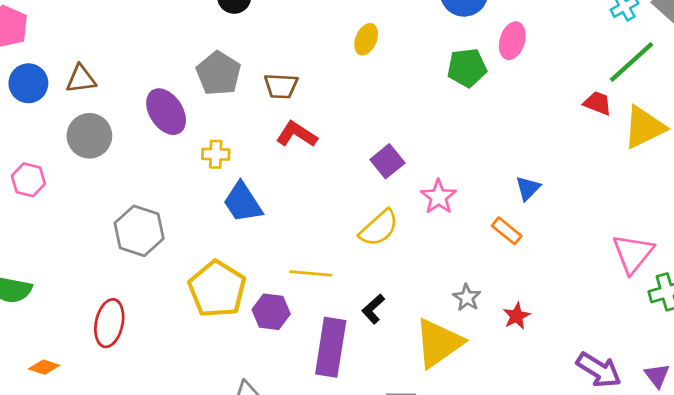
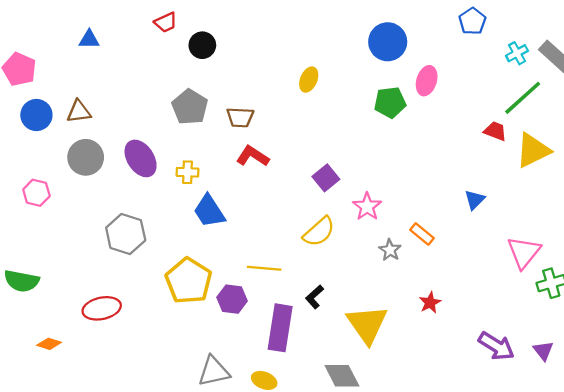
purple ellipse: (166, 112) -> (141, 158), moved
blue triangle: (528, 188) -> (475, 200), moved
gray star: (467, 298) -> (390, 250), moved
red ellipse: (109, 323) -> (102, 308), turned 66
yellow triangle: (439, 343) -> (367, 324), turned -30

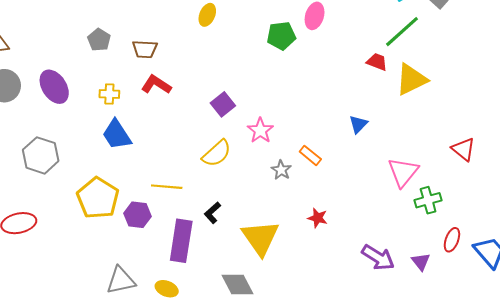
gray pentagon: (190, 107) -> (99, 40), size x0.7
yellow cross: (187, 172) -> (109, 94), moved
red star: (430, 303) -> (318, 218), turned -30

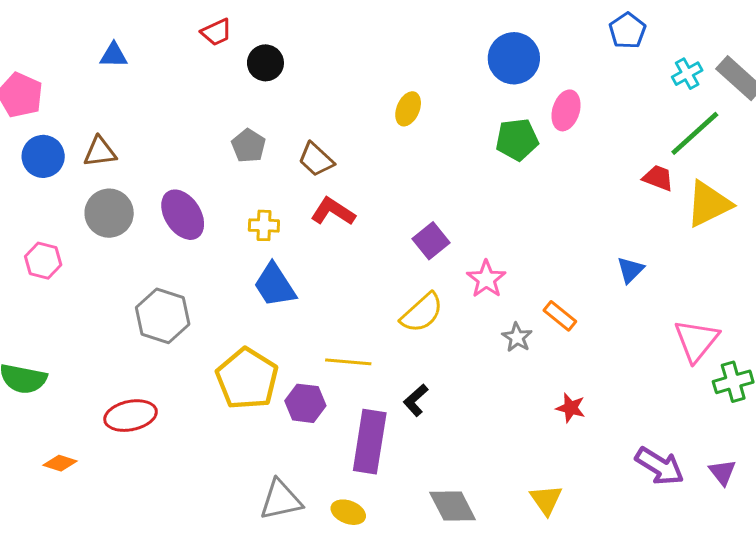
brown trapezoid: (145, 49) -> (316, 159), turned 40
yellow triangle: (260, 238) -> (546, 500), moved, size x0.6

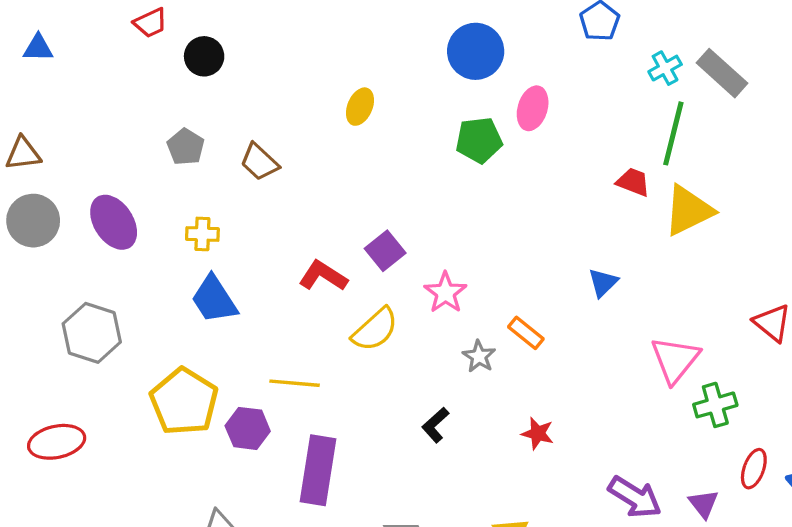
green line: (695, 133) -> (673, 133), turned -34
red L-shape: (333, 212) -> (323, 276), moved
black L-shape: (416, 400) -> (435, 425), moved

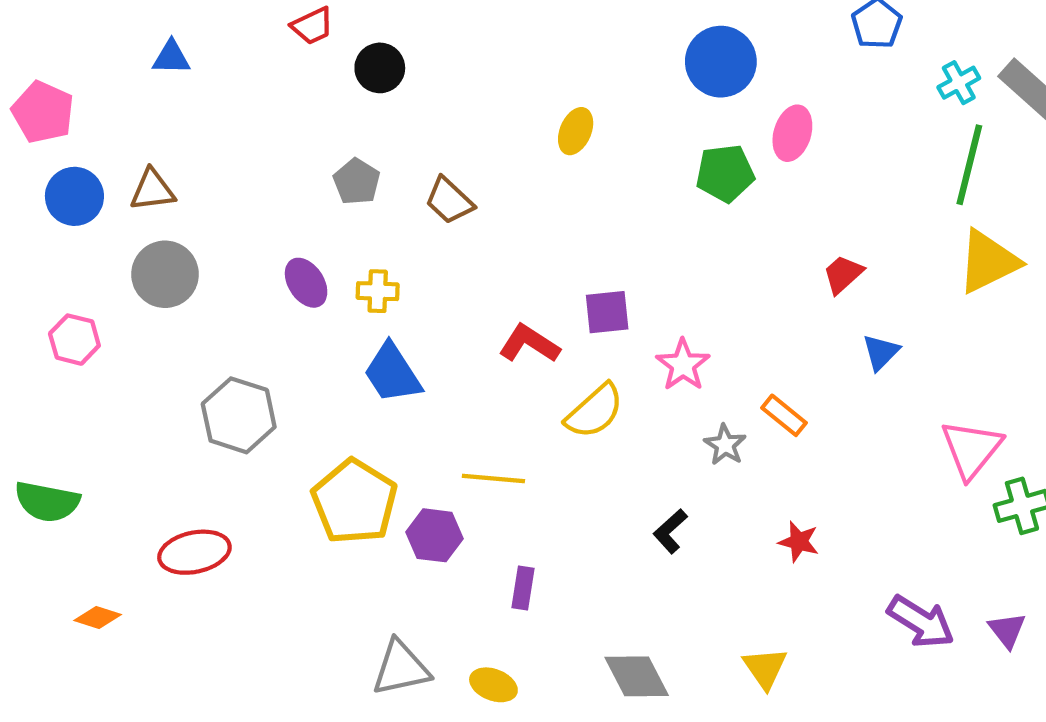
red trapezoid: (633, 182) -> (843, 274), moved, turned -63
purple ellipse: (114, 222) -> (306, 283), moved, size x0.7
purple square: (385, 251) -> (607, 312), turned 33
purple rectangle: (318, 470) -> (523, 588), size x0.5

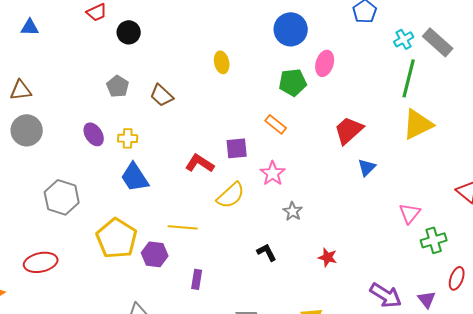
yellow ellipse: (576, 131) -> (222, 62), turned -35
red trapezoid: (843, 274) -> (349, 130), size x1.5
orange rectangle: (784, 415) -> (276, 124), moved
pink triangle: (971, 449) -> (410, 213), size x0.7
black L-shape: (670, 531) -> (267, 252), turned 105

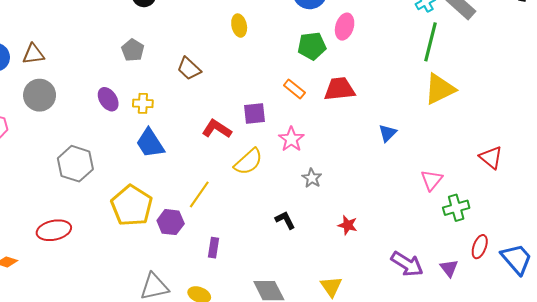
brown trapezoid: (162, 95) -> (189, 69), moved
red trapezoid: (349, 130) -> (339, 89), moved, turned 36
yellow line: (183, 227) -> (199, 194), turned -60

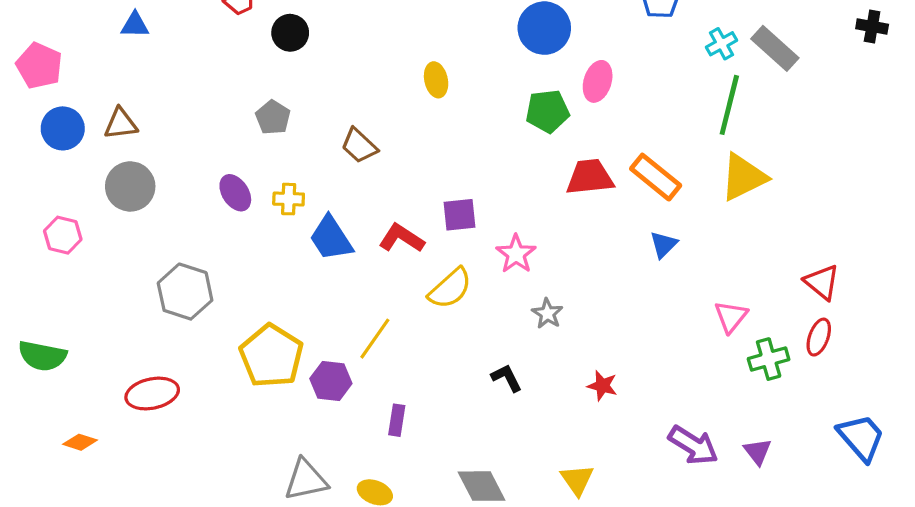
orange rectangle: (294, 89) -> (656, 177), moved, size x1.5
blue trapezoid: (150, 143) -> (331, 238), moved
red ellipse: (480, 247) -> (819, 337), moved

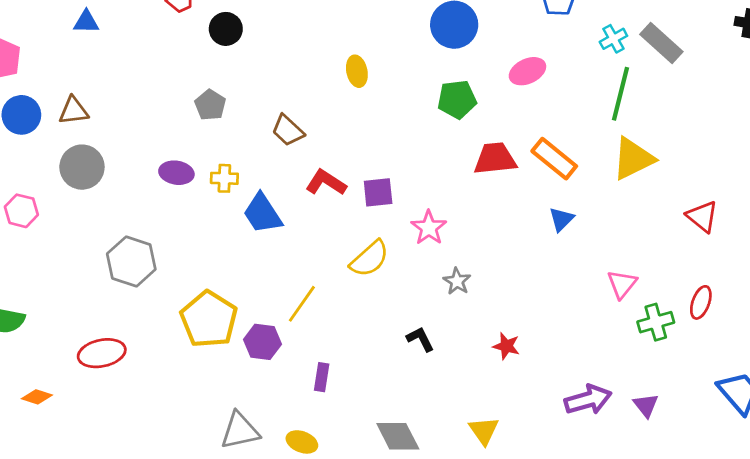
pink ellipse: (598, 81) -> (527, 71), moved, turned 48
purple ellipse: (235, 193) -> (176, 173), turned -48
red L-shape: (402, 238) -> (326, 183), moved
red triangle: (822, 282) -> (702, 216), moved
purple arrow: (693, 445) -> (588, 400), turned -48

